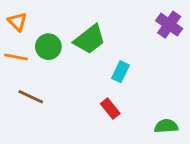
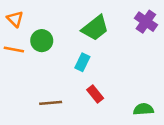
green trapezoid: (90, 39) -> (95, 28), moved
cyan rectangle: (121, 72) -> (82, 62), moved
brown line: (31, 97) -> (51, 103), moved, turned -30

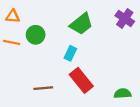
orange triangle: (15, 19) -> (13, 16), turned -40
red rectangle: (95, 94) -> (81, 80), size x1.6

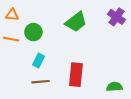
cyan rectangle: (70, 53) -> (38, 60), moved
red rectangle: (81, 80) -> (76, 75), turned 45

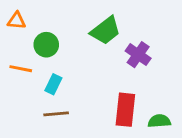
purple cross: (116, 17) -> (138, 55), moved
orange line: (11, 39) -> (21, 69), moved
red rectangle: (76, 75) -> (125, 110), moved

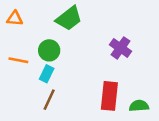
green trapezoid: (106, 31) -> (69, 18), moved
green circle: (46, 45) -> (49, 50), moved
brown line: (56, 114) -> (49, 100), turned -60

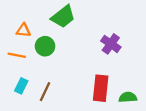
orange triangle: (15, 18) -> (23, 30), moved
cyan rectangle: (47, 74) -> (21, 86), moved

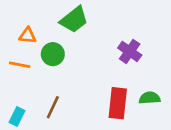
cyan rectangle: (21, 86) -> (17, 116), moved
green semicircle: (128, 97) -> (150, 98), moved

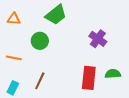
orange triangle: (28, 36) -> (14, 19), moved
orange line: (20, 65) -> (14, 58), moved

